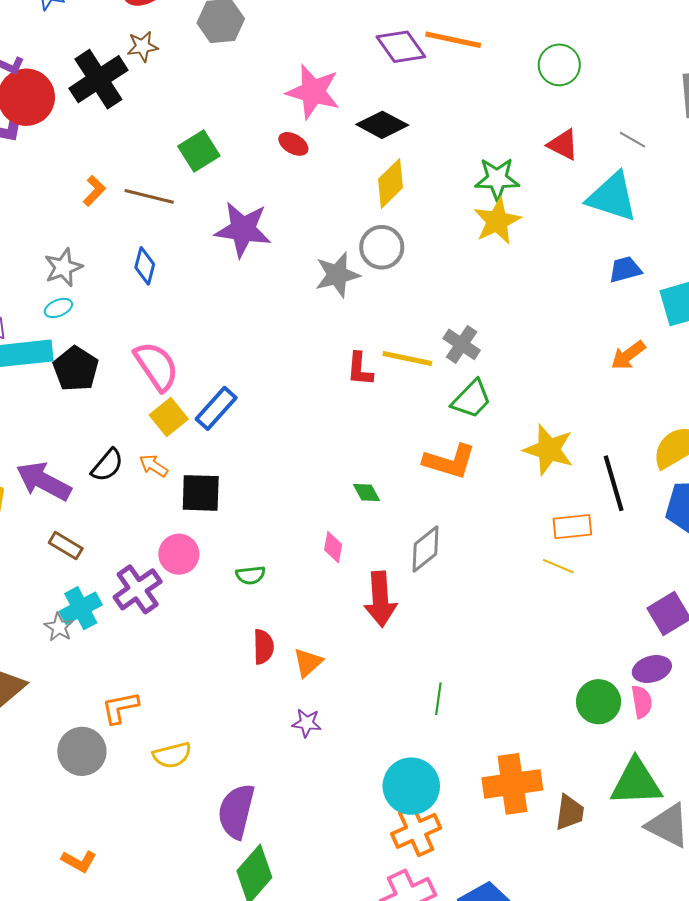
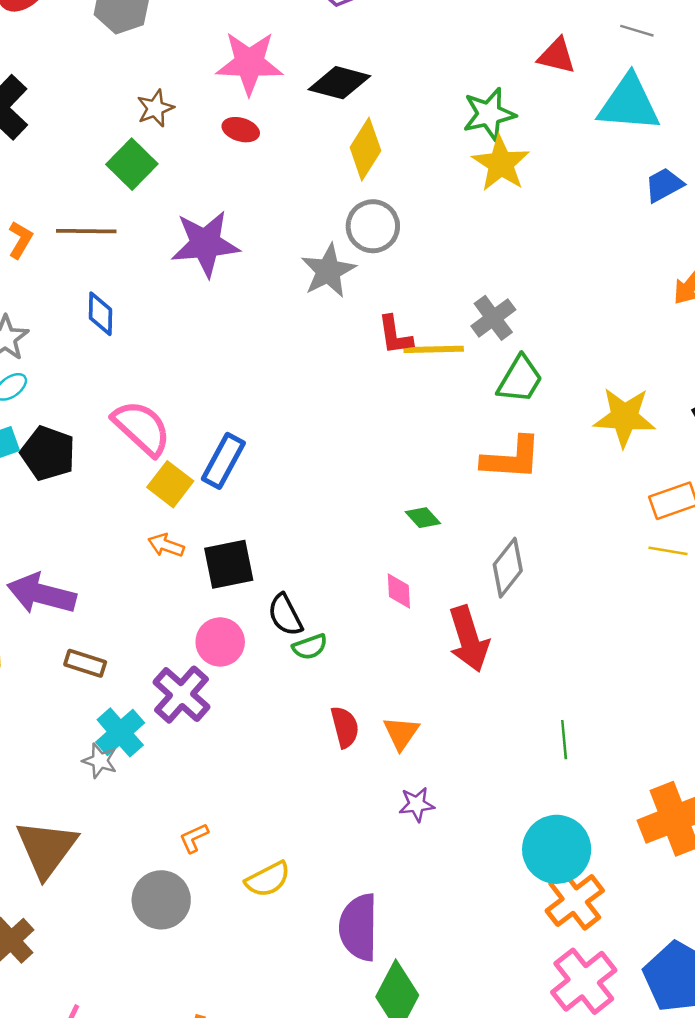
brown star: (143, 46) -> (155, 108), moved
gray cross: (462, 344) -> (493, 318), turned 33
red L-shape: (360, 369) -> (395, 335), moved
black semicircle: (107, 465) -> (285, 615), moved, turned 126
orange L-shape: (120, 708) -> (194, 838), size x0.7

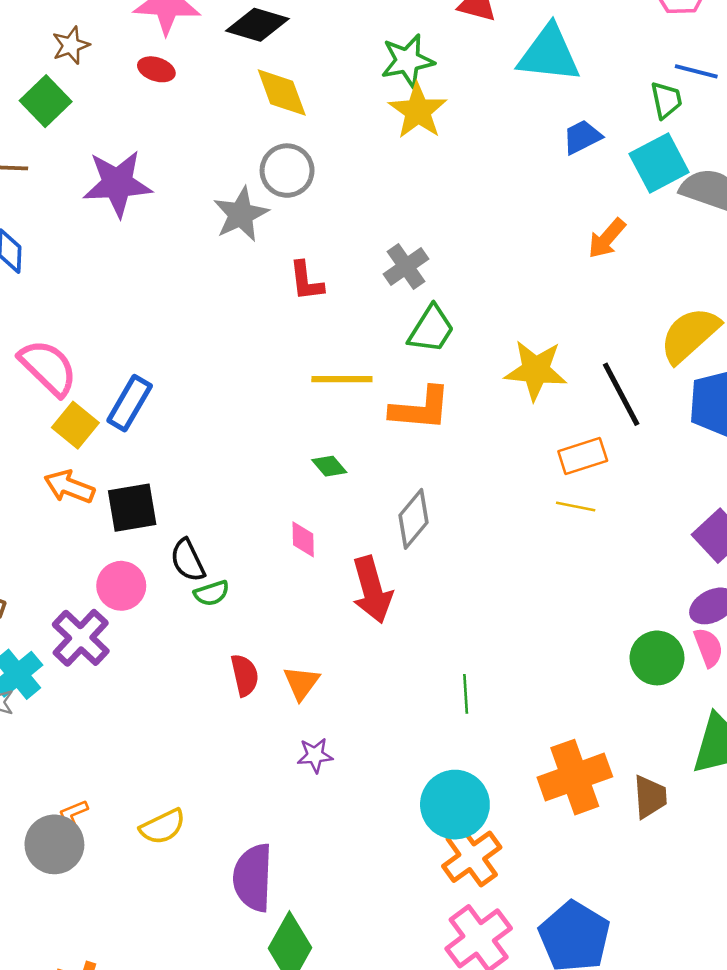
yellow diamond: (365, 149) -> (282, 92), turned -54
yellow line: (434, 349) -> (342, 379), moved
orange arrow: (166, 545) -> (69, 487), size x1.4
orange L-shape: (194, 838) -> (73, 814), moved

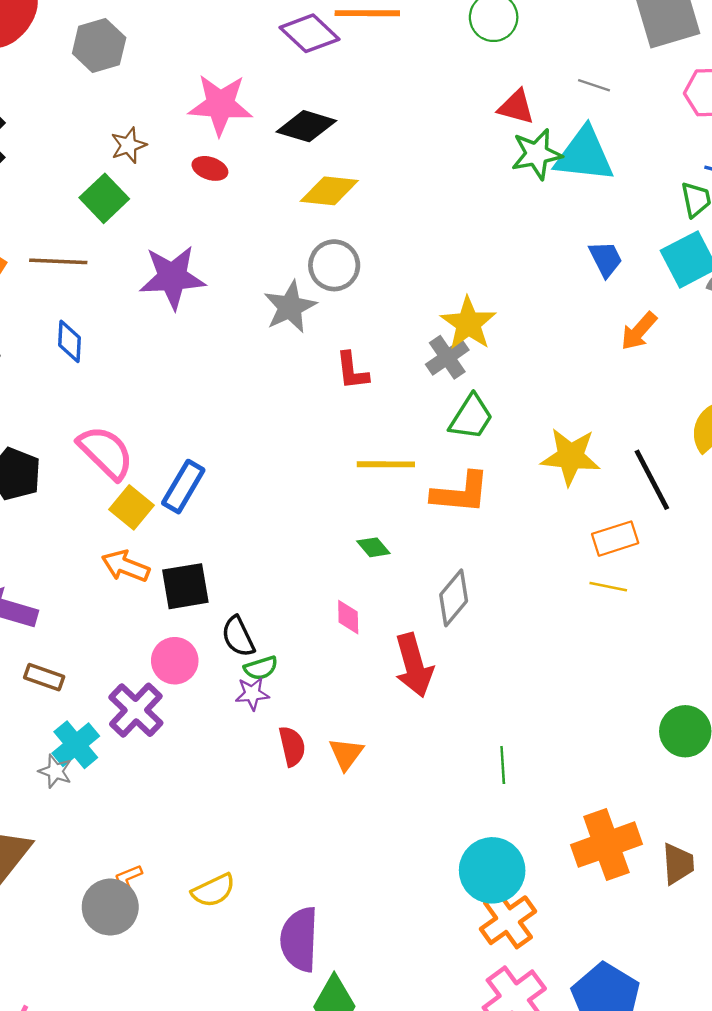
green star: (407, 61) -> (537, 154), moved
yellow diamond: (282, 92) -> (329, 191), turned -64
yellow star: (418, 111) -> (468, 323), moved
blue trapezoid: (582, 137) -> (606, 259), moved, turned 90
purple star: (315, 755) -> (252, 694), moved

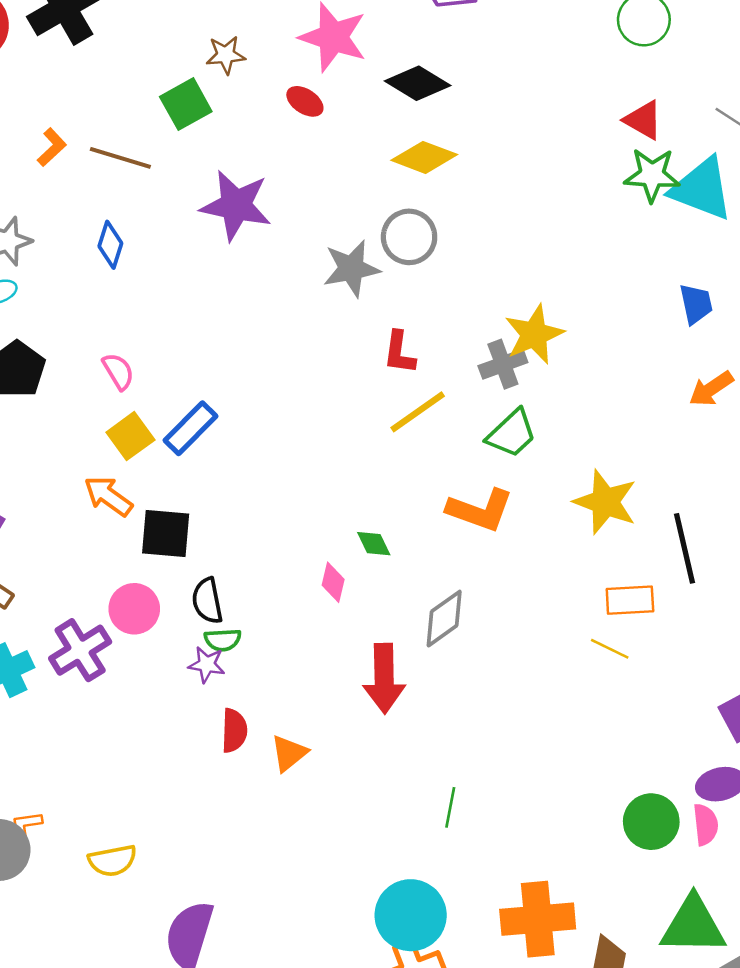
pink semicircle: (106, 452) -> (118, 371), size x0.6
yellow line: (386, 464) -> (418, 412), moved, turned -50
pink diamond: (348, 617) -> (333, 582), moved

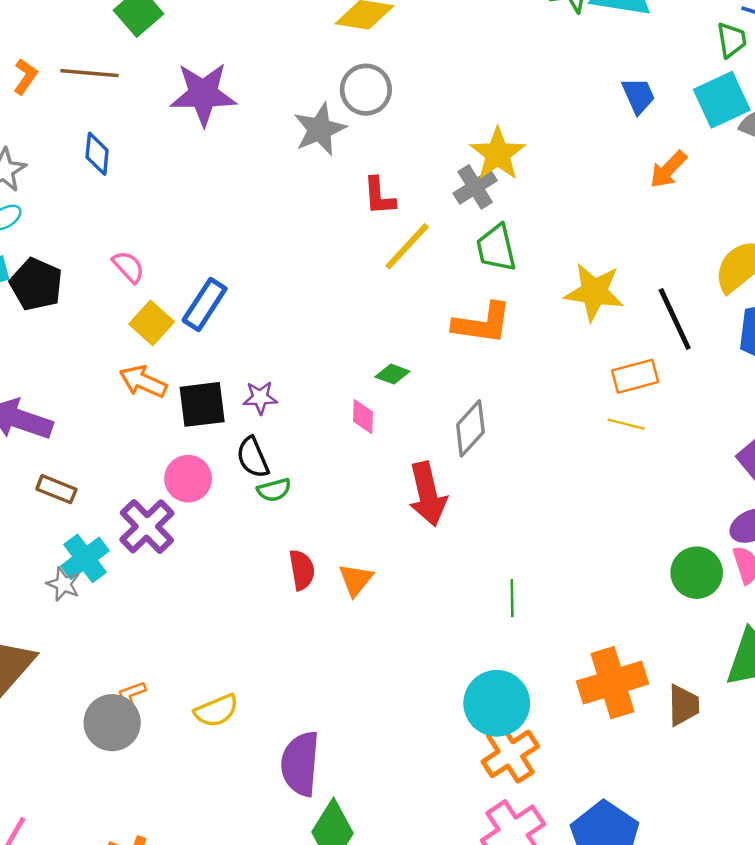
green trapezoid: (512, 433) -> (496, 248), turned 132
green diamond: (374, 544) -> (392, 374), turned -32
purple star: (207, 664) -> (260, 398), moved

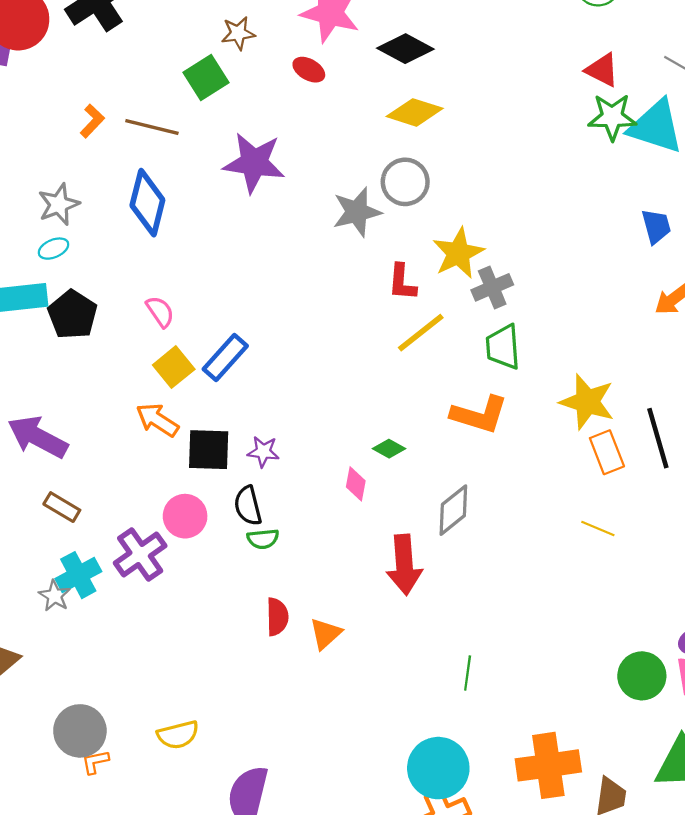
blue diamond: (97, 154) -> (147, 203), size x1.6
yellow star: (498, 154) -> (458, 253), moved
orange rectangle: (635, 376) -> (607, 452), moved, turned 75
orange L-shape: (131, 695) -> (95, 762), moved

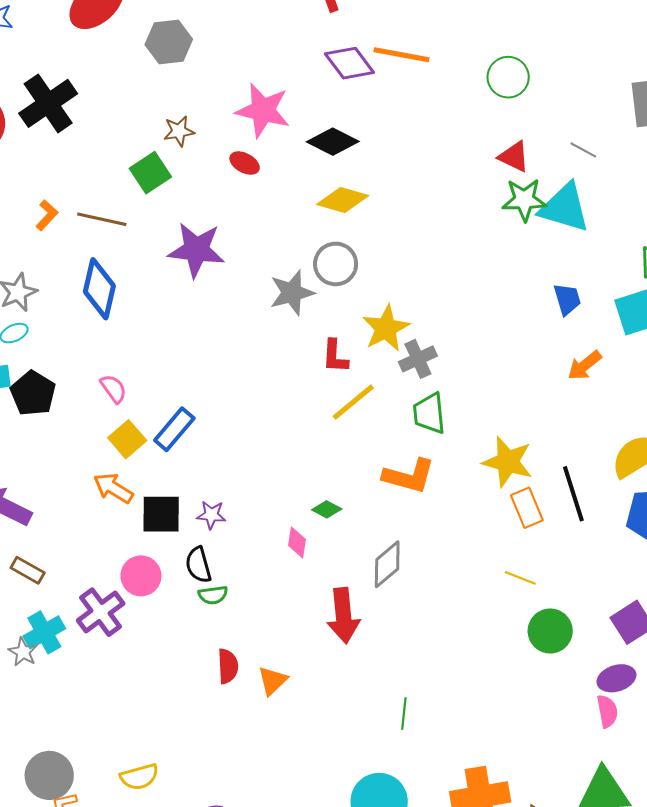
green circle: (642, 676) -> (550, 631), moved

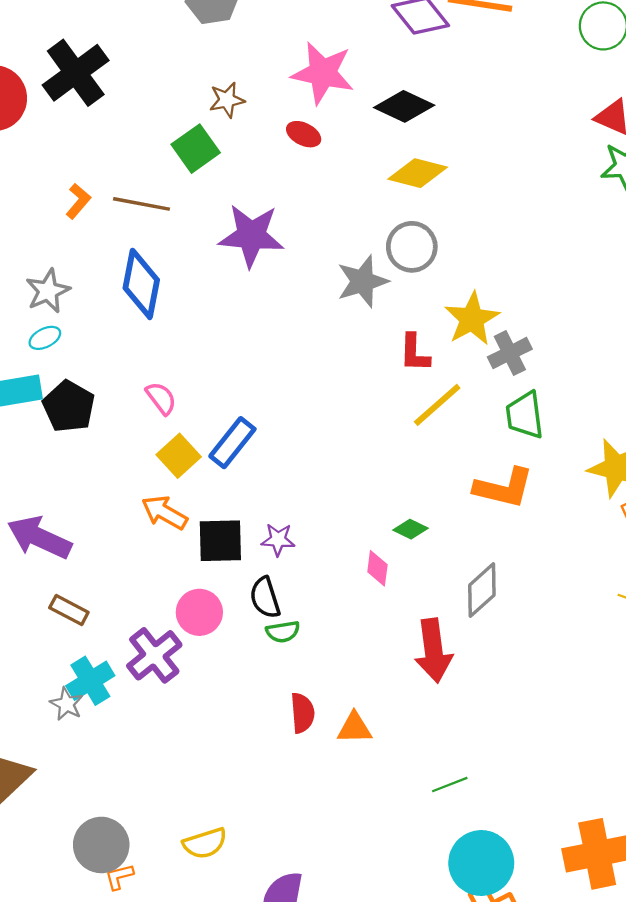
orange triangle: (273, 681) -> (354, 728), turned 44
green line: (404, 714) -> (450, 785), moved, turned 64

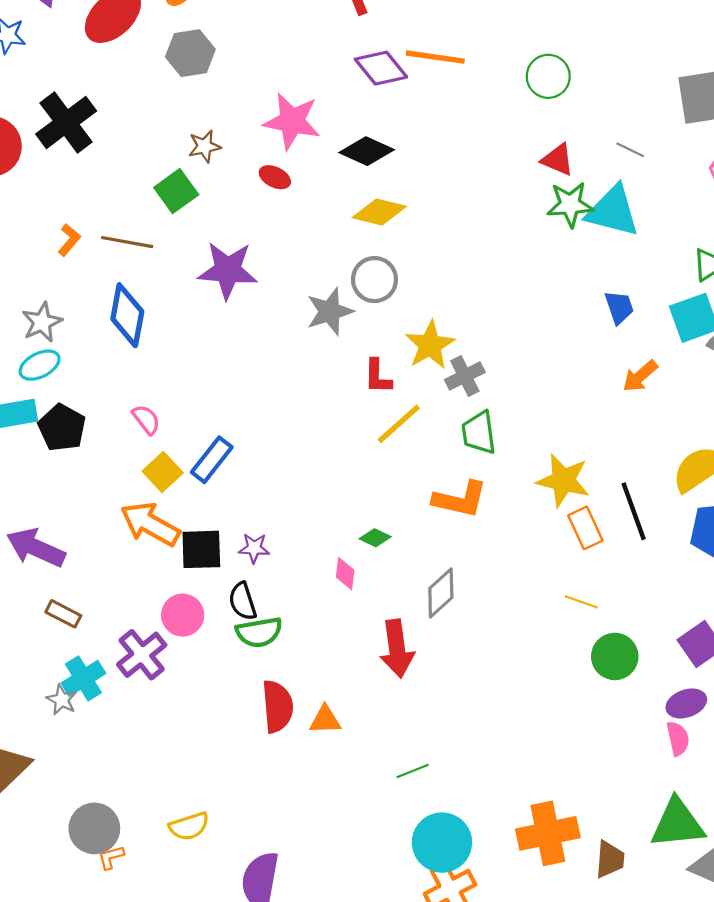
cyan ellipse: (45, 338) -> (40, 365), size x1.4
orange arrow: (164, 512) -> (150, 524), size x1.4
green semicircle: (283, 632) -> (259, 632), size x1.5
red semicircle: (302, 713) -> (278, 706), size x1.4

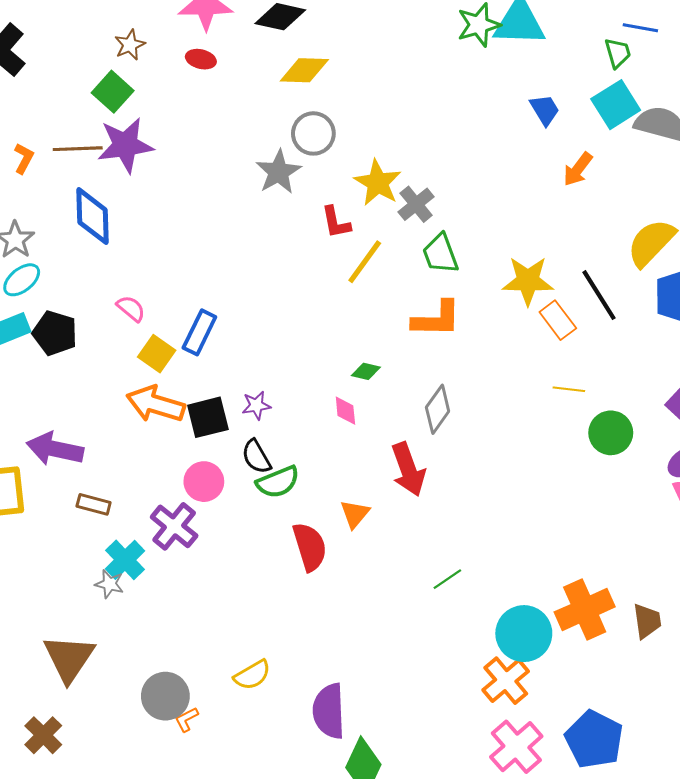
purple star: (228, 270) -> (125, 145), moved
orange triangle: (325, 720) -> (355, 514), moved, turned -36
cyan circle: (442, 843) -> (524, 634), moved

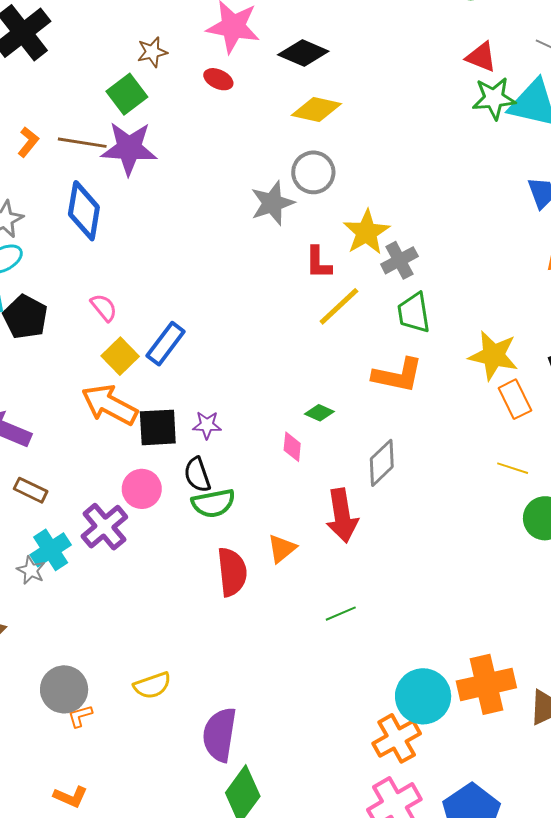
green line: (447, 579) -> (341, 614), moved

